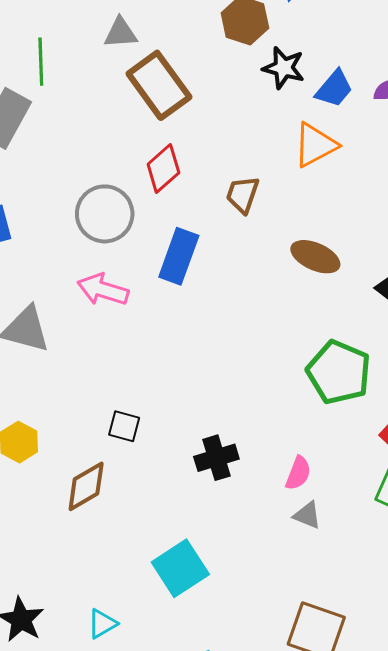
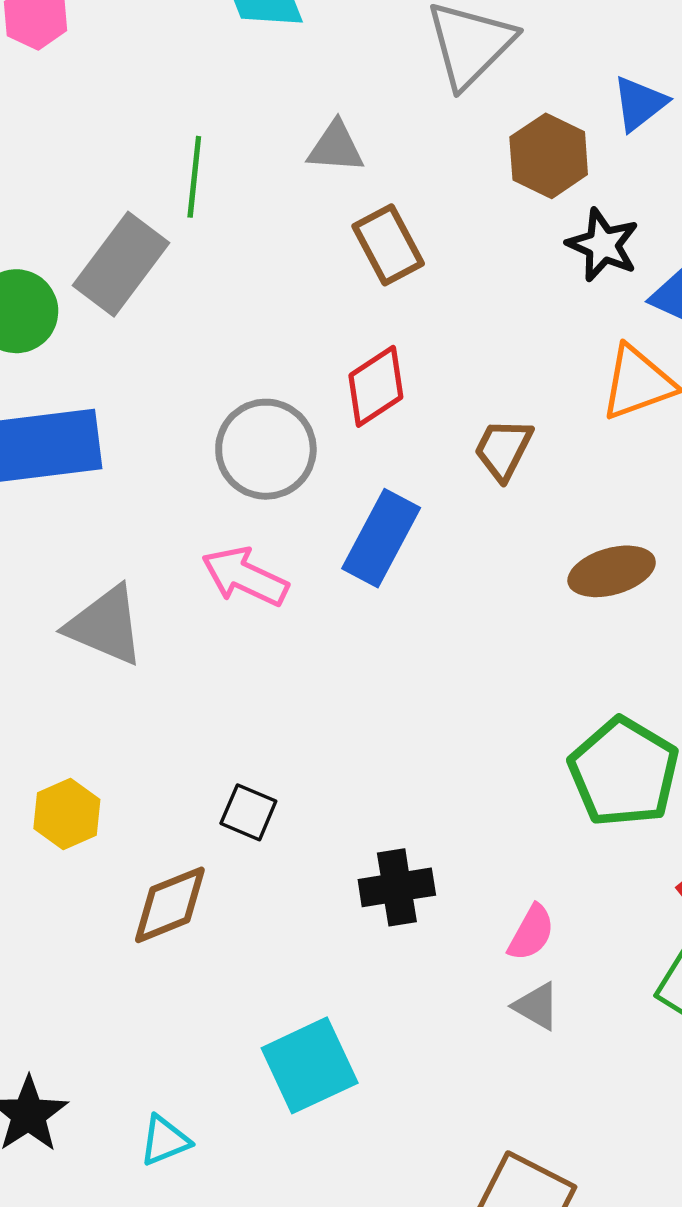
brown rectangle: (159, 85) -> (388, 245), size x0.7
brown ellipse: (315, 257) -> (612, 571), turned -48

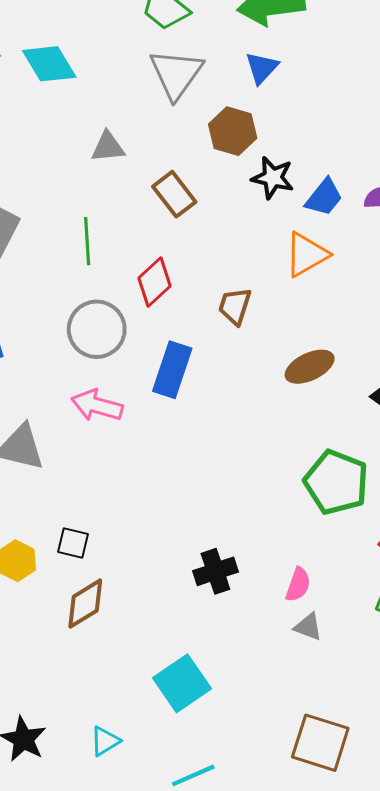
blue triangle: (639, 103) -> (262, 68), moved
green line: (194, 177) -> (87, 241), moved
brown rectangle: (388, 245) -> (174, 194), moved
black square: (248, 812) -> (73, 543), moved

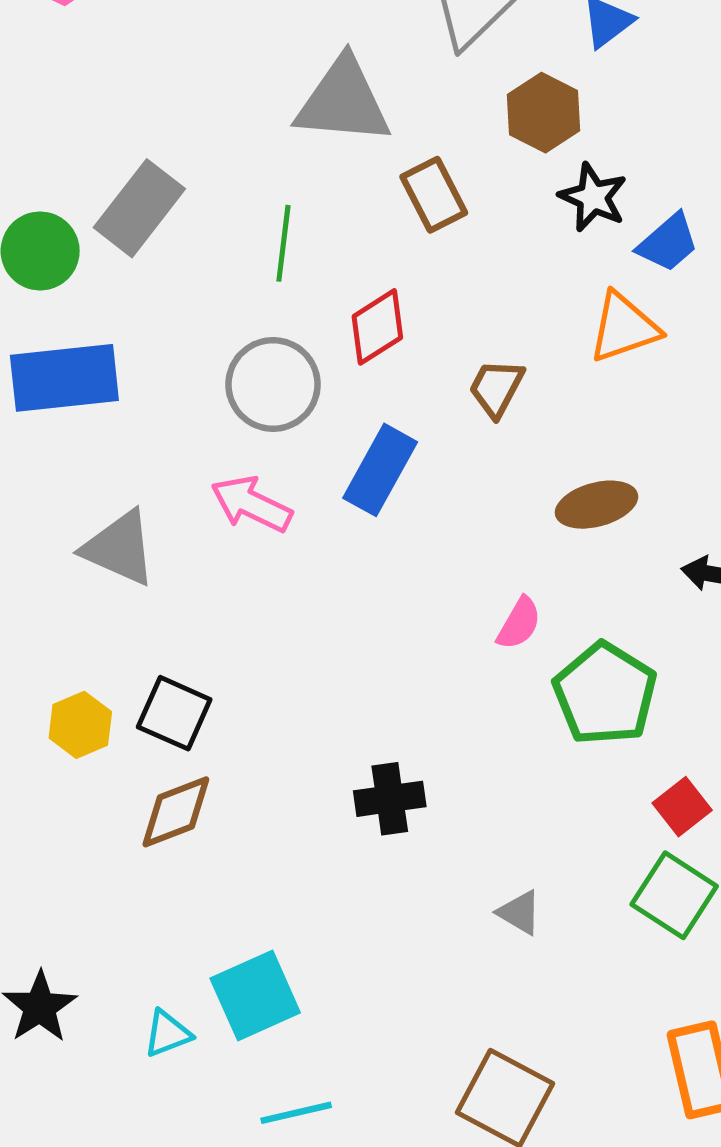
gray triangle: (108, 147) -> (343, 101), size x1.8
black square: (73, 543) -> (174, 713), size x1.4
pink semicircle: (298, 585) -> (519, 623), moved
cyan square: (182, 683) -> (255, 995), moved

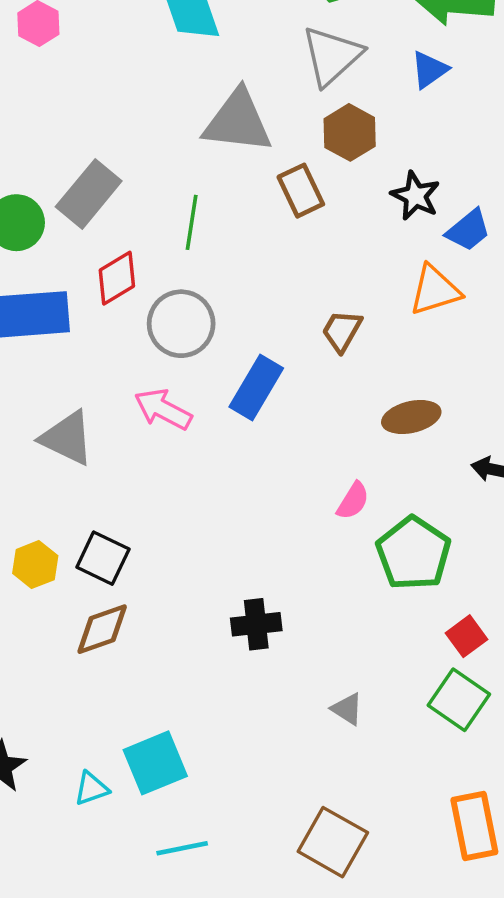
brown hexagon: (543, 113) -> (350, 132), moved
red diamond: (377, 327) -> (117, 278), moved

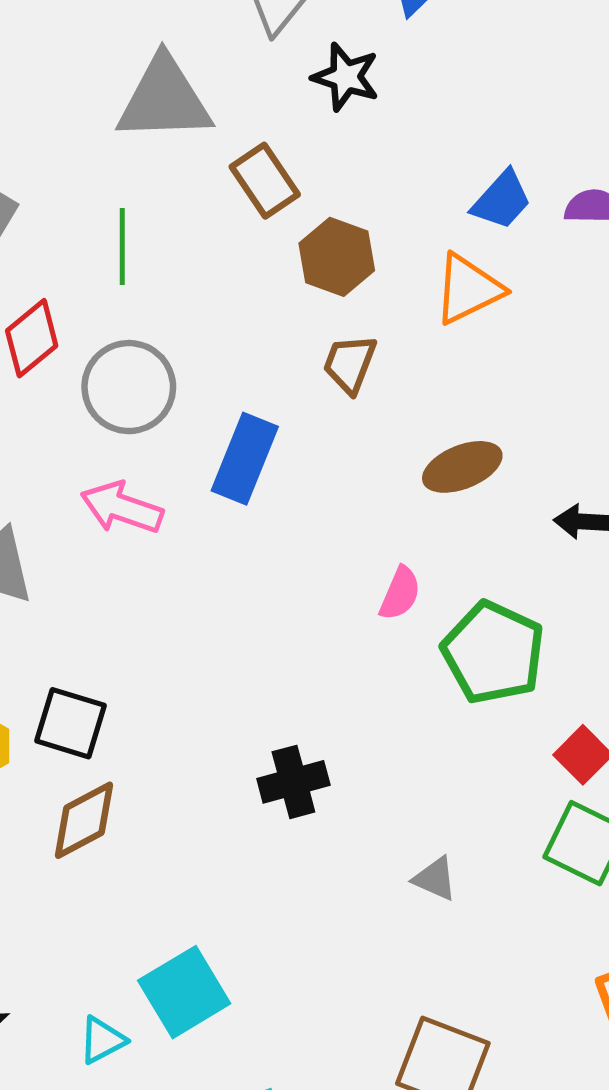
brown hexagon: (350, 132) -> (337, 257), moved
black star: (415, 196) -> (346, 77), moved

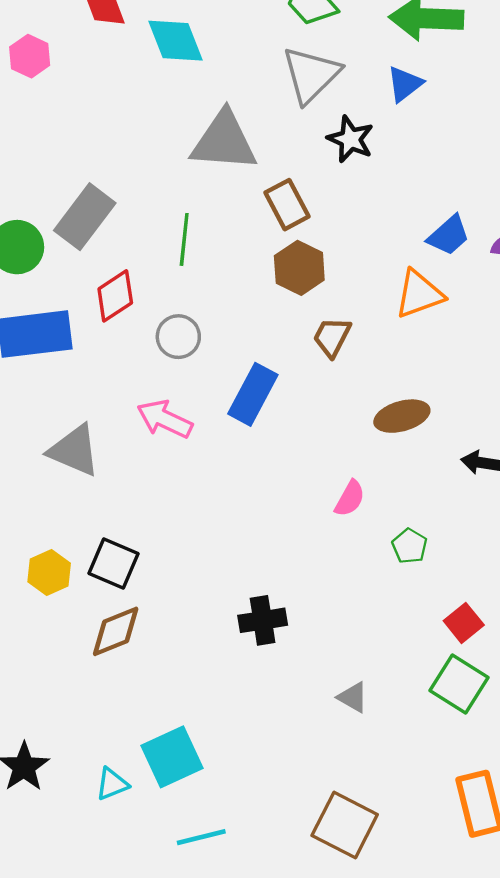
brown hexagon: (337, 257) -> (299, 268), moved
gray circle: (129, 387) -> (178, 337), size x0.7
green pentagon: (493, 653) -> (410, 546), size x0.5

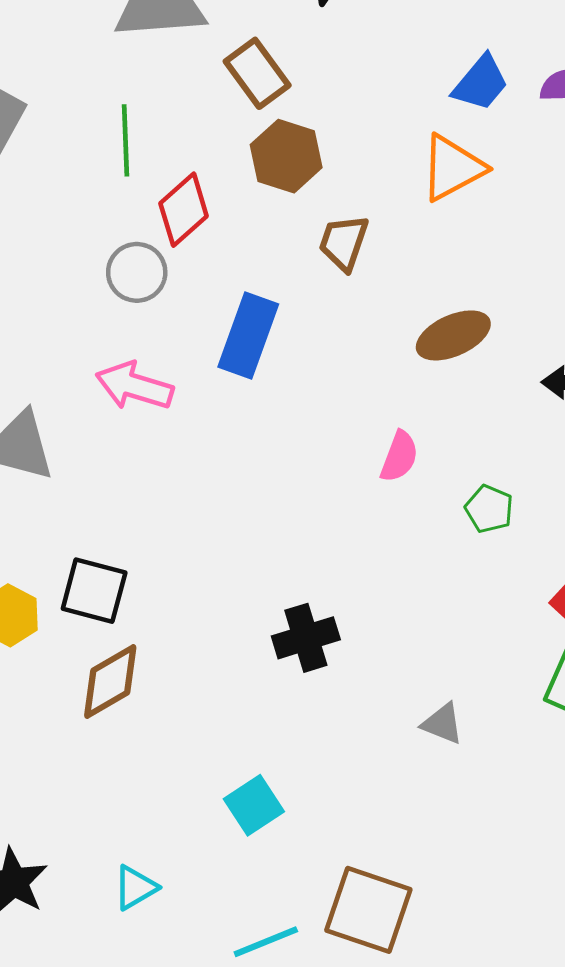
red diamond: (115, 296) -> (184, 210), moved
cyan square: (172, 757) -> (254, 805), moved, size x0.7
brown square: (345, 825) -> (368, 910), moved

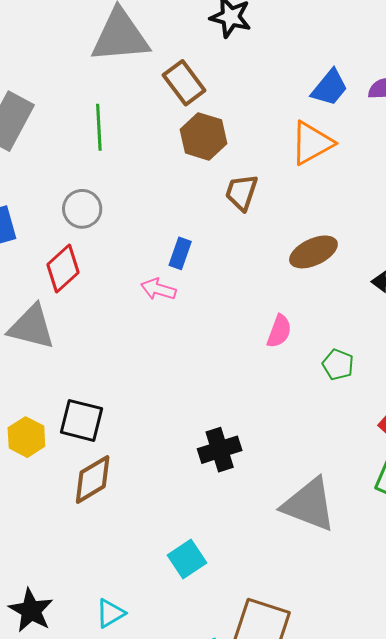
red diamond: (184, 210) -> (63, 268), moved
gray circle: (137, 272) -> (82, 209), moved
blue rectangle: (248, 335) -> (180, 253), size x0.6
pink arrow: (134, 386) -> (158, 289), moved, size x0.7
gray triangle: (442, 724) -> (309, 505), size x2.0

